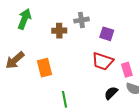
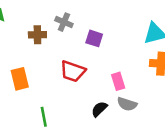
gray cross: (81, 20) -> (64, 22), turned 32
red trapezoid: (103, 61) -> (73, 71), moved

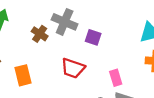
gray cross: (64, 22) -> (65, 22), size x1.5
brown cross: (37, 35) -> (40, 34), turned 35

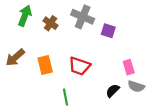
brown cross: (40, 34) -> (51, 23), moved
red trapezoid: (73, 68) -> (79, 66), moved

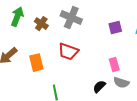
purple square: (108, 31) -> (115, 28), moved, turned -32
red trapezoid: (79, 66) -> (68, 52), moved

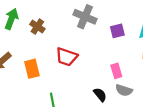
gray cross: (71, 18) -> (85, 17), moved
black semicircle: (99, 87) -> (100, 95), turned 96

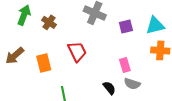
red trapezoid: (67, 57) -> (77, 51), turned -135

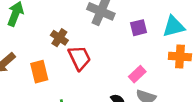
brown cross: (49, 22) -> (59, 38), moved
pink rectangle: (125, 65) -> (137, 74), turned 64

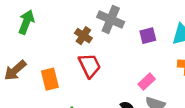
brown cross: (59, 38) -> (83, 36), moved

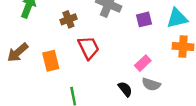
brown cross: (83, 36) -> (68, 19), moved, turned 35

